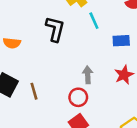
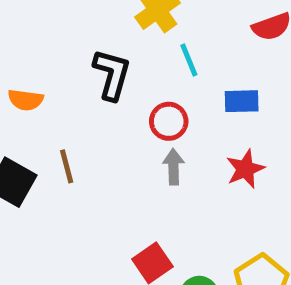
brown line: (34, 91) -> (67, 166), moved
red circle: (78, 97) -> (169, 121), moved

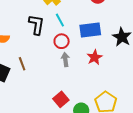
cyan line: (189, 60) -> (60, 20), moved
blue rectangle: (242, 101) -> (90, 30), size x1.5

